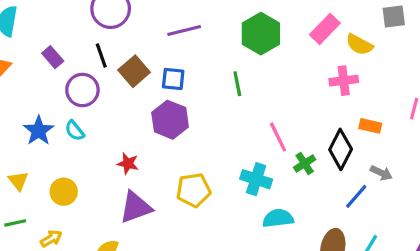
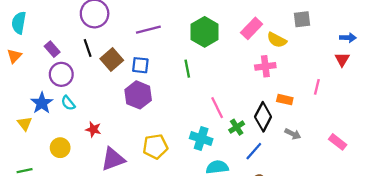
purple circle: (82, 90) -> (61, 74), moved
red star: (128, 164) -> (93, 129), moved
yellow triangle: (18, 181) -> (25, 124), moved
blue line: (356, 196) -> (254, 151), moved

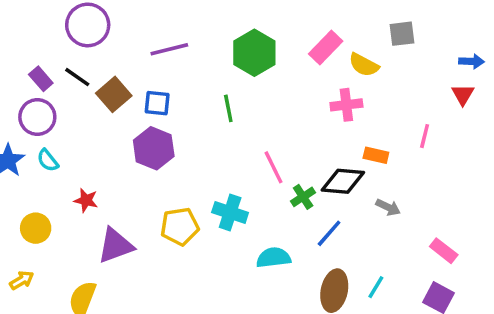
black line: (88, 48) -> (77, 77), turned -36
purple rectangle: (52, 49) -> (41, 79), moved
black diamond: (263, 117) -> (343, 181), turned 68
cyan cross: (201, 139) -> (230, 212), moved
pink rectangle: (338, 142) -> (444, 251), moved

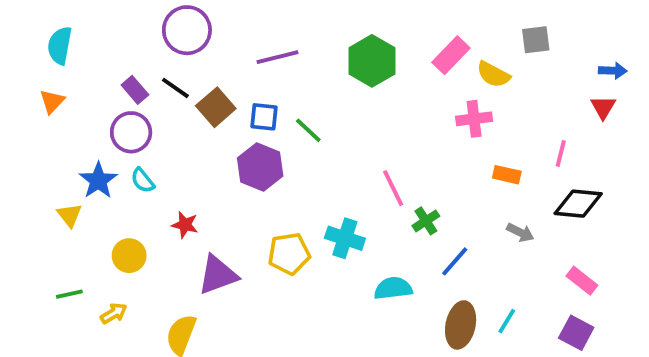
green line: (228, 108) -> (308, 130), moved, turned -36
black diamond: (343, 181) -> (578, 204), moved

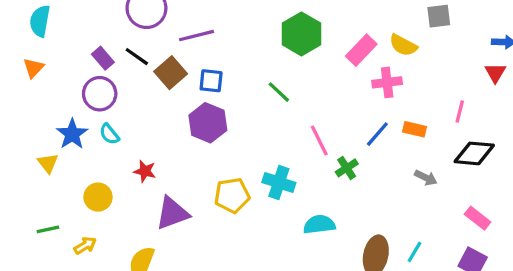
pink rectangle: (451, 55) -> (361, 50), moved
purple line: (277, 57) -> (197, 36), moved
green line: (308, 130) -> (279, 92), moved
blue line: (455, 261) -> (377, 134), moved

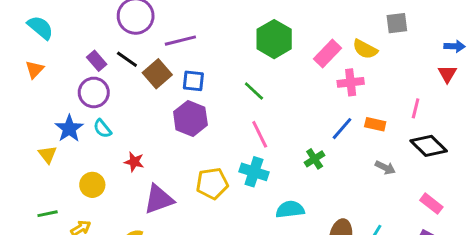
cyan semicircle: (40, 21) -> (40, 28), turned 120
pink line: (319, 141) -> (260, 134), moved
black diamond: (474, 153) -> (429, 146), turned 39

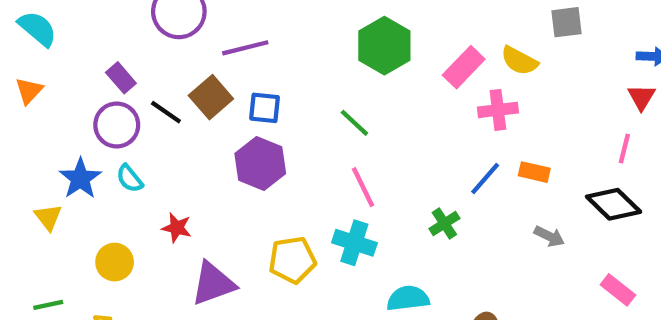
black line: (127, 59) -> (166, 112), moved
pink line: (416, 108) -> (624, 149), moved

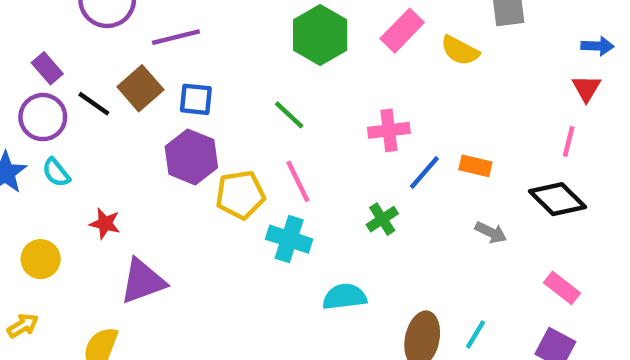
pink rectangle: (464, 67) -> (402, 31), moved
pink cross: (498, 110) -> (389, 130), moved
yellow pentagon: (292, 260) -> (240, 195), moved

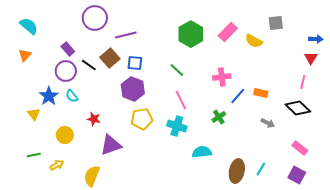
yellow pentagon: (240, 195) -> (142, 119), moved

